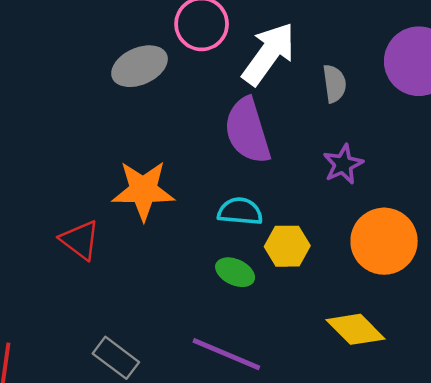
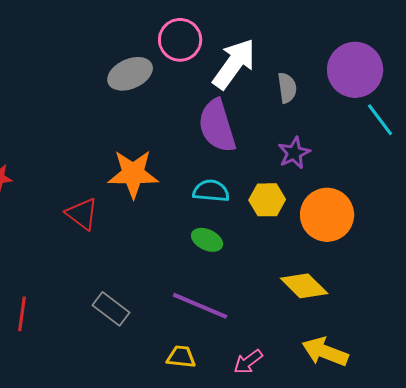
yellow hexagon: (287, 246) -> (267, 200), moved

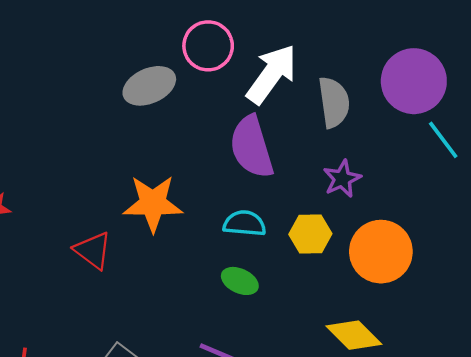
gray semicircle: (287, 88) -> (334, 102), size x1.4

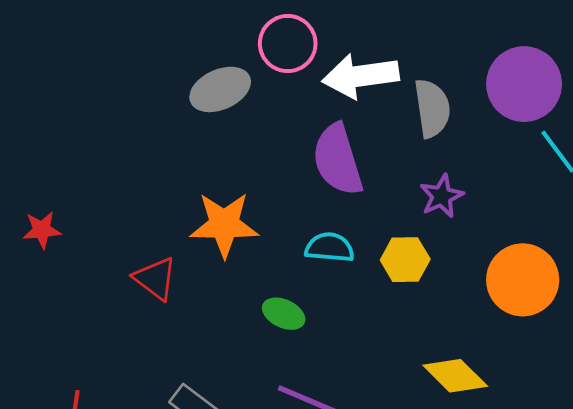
white arrow: (272, 74) -> (361, 76), turned -134
orange circle: (381, 252) -> (523, 280), moved
green ellipse: (240, 281) -> (284, 314), moved

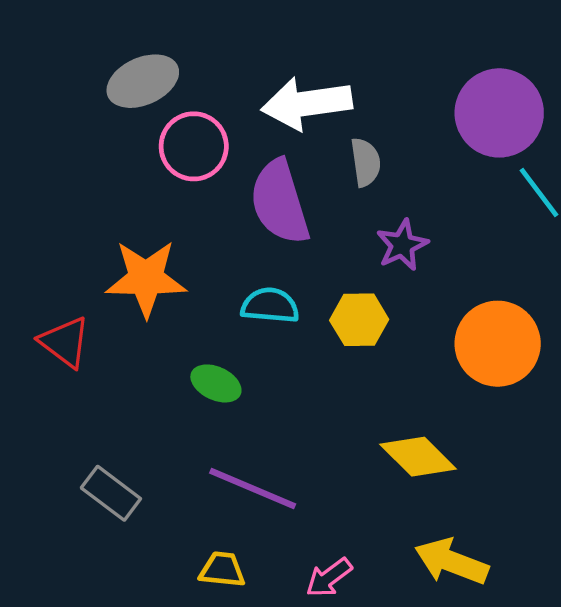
pink circle: (288, 44) -> (194, 146), moved
gray ellipse: (220, 89) -> (143, 81), moved
gray semicircle: (432, 108) -> (366, 162), moved, size x0.7

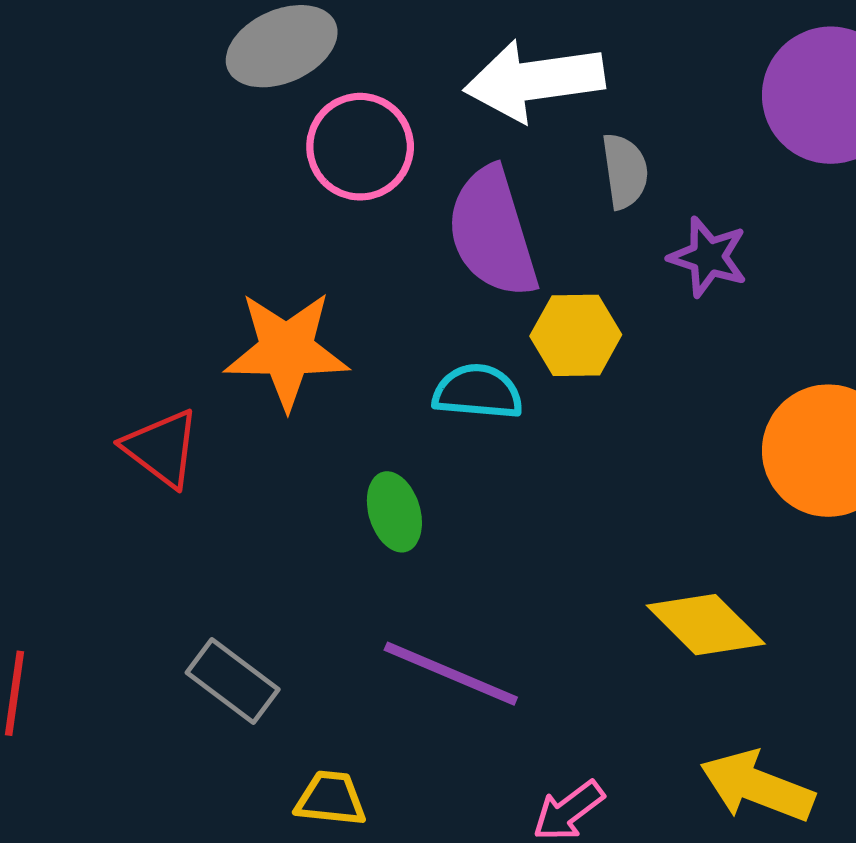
purple star: (402, 245) -> (708, 257), moved, turned -30
yellow hexagon: (359, 320) -> (576, 335), moved
green ellipse: (216, 383) -> (394, 512), turned 48
yellow trapezoid: (222, 570) -> (331, 799), moved

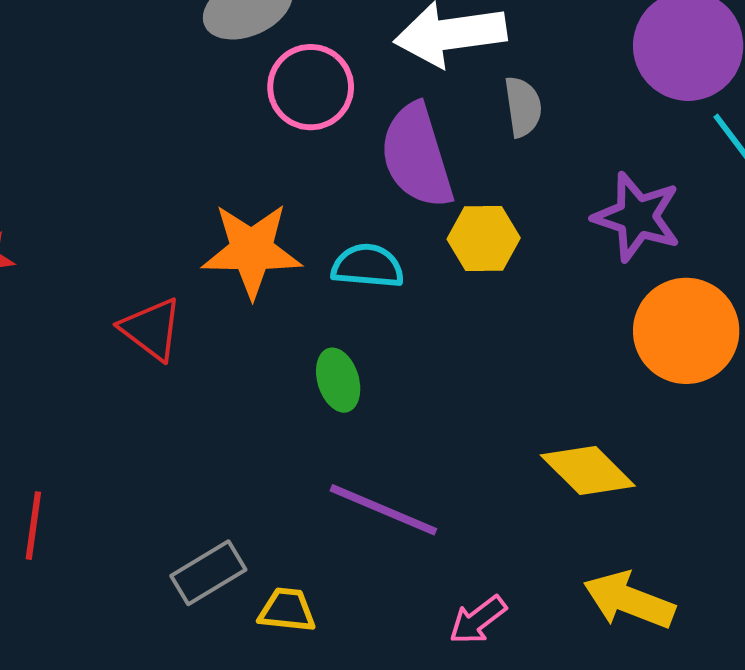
purple star: (708, 257) -> (637, 217), moved, size x1.4
cyan semicircle: (478, 392) -> (368, 266), moved
gray rectangle: (233, 681) -> (208, 573), moved, turned -68

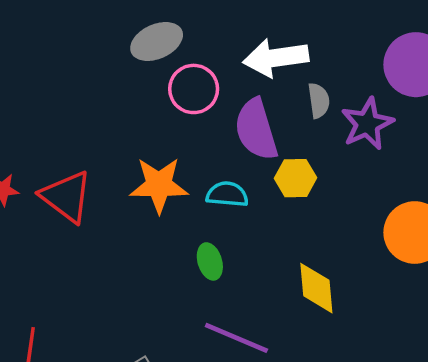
purple star: (637, 217) -> (367, 124), moved, turned 30
red triangle: (151, 329) -> (66, 197), moved, size x1.4
yellow diamond: (588, 471) -> (316, 288), moved, turned 40

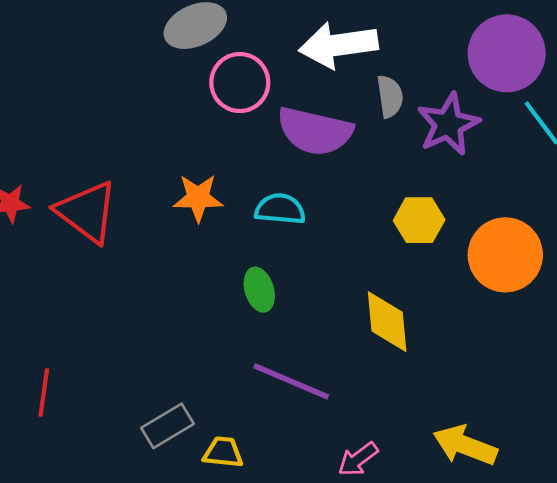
purple semicircle: (256, 129) -> (315, 131), turned -60
yellow hexagon: (295, 178) -> (419, 220), moved
orange star: (159, 185) -> (198, 198), size x0.7

